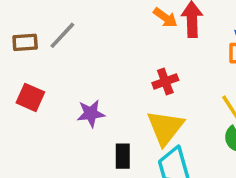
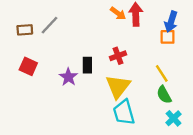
purple star: (91, 113) -> (68, 77), turned -30
black rectangle: (123, 156) -> (87, 65), moved

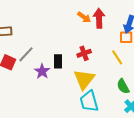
gray line: (50, 25) -> (26, 54), moved
yellow line: (162, 73) -> (117, 57), moved

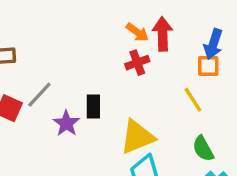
red cross: (84, 53) -> (137, 63), moved
yellow triangle: (84, 79) -> (137, 137), turned 30

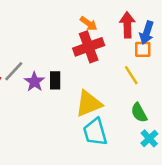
red arrow: (163, 34) -> (127, 25), moved
red cross: (137, 63) -> (89, 47), size x1.6
purple star: (66, 123) -> (34, 82), moved

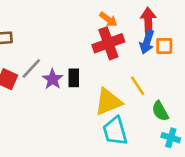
blue arrow: (147, 33) -> (147, 42), moved
yellow line: (131, 75) -> (138, 86), moved
cyan cross: (149, 138) -> (171, 138), turned -30

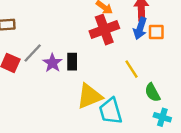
yellow triangle: (108, 102) -> (89, 96), moved

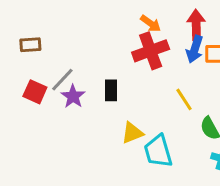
purple star: (52, 63) -> (73, 96), moved
yellow triangle: (89, 96) -> (132, 133), size x0.7

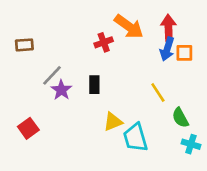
orange arrow: (151, 23) -> (129, 26), size x1.6
red cross: (151, 51) -> (104, 42), moved, size x0.6
red square: (35, 92) -> (28, 128), moved, turned 30

